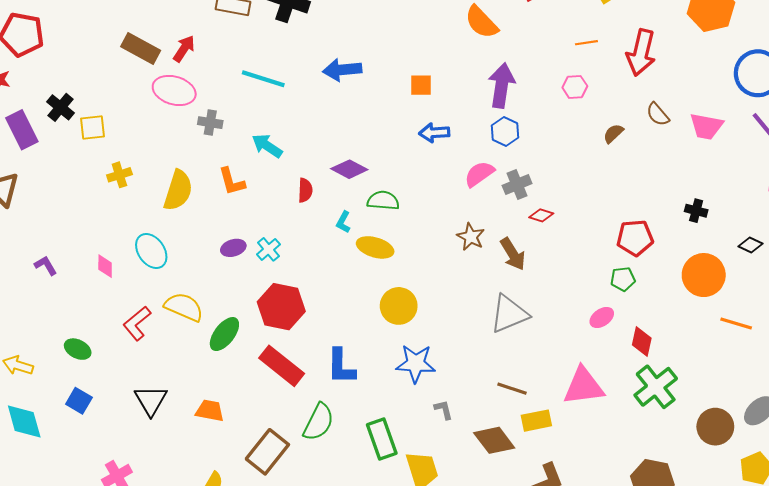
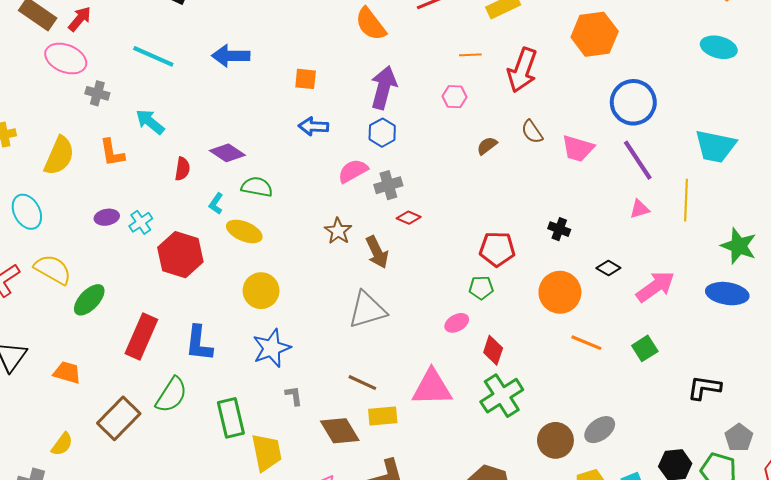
red hexagon: (281, 307) -> (180, 255), moved
blue star: (416, 363) -> (272, 348), turned -30
red rectangle: (282, 366) -> (141, 336), turned 69

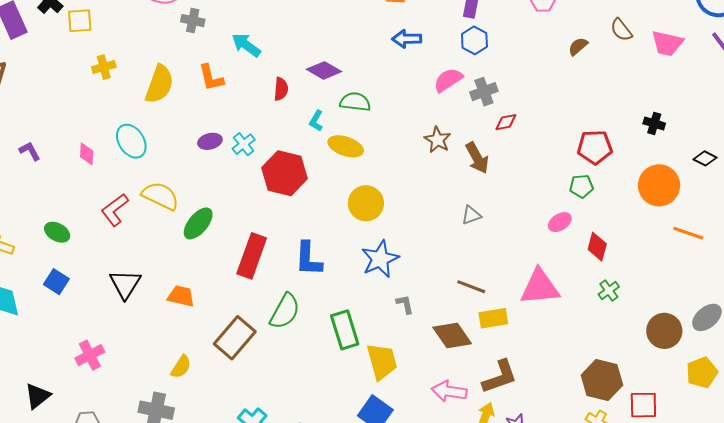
red diamond: (409, 218) -> (506, 122), turned -30
gray triangle: (367, 310) -> (471, 215), size x0.5
green cross: (502, 396) -> (609, 291), size x0.5

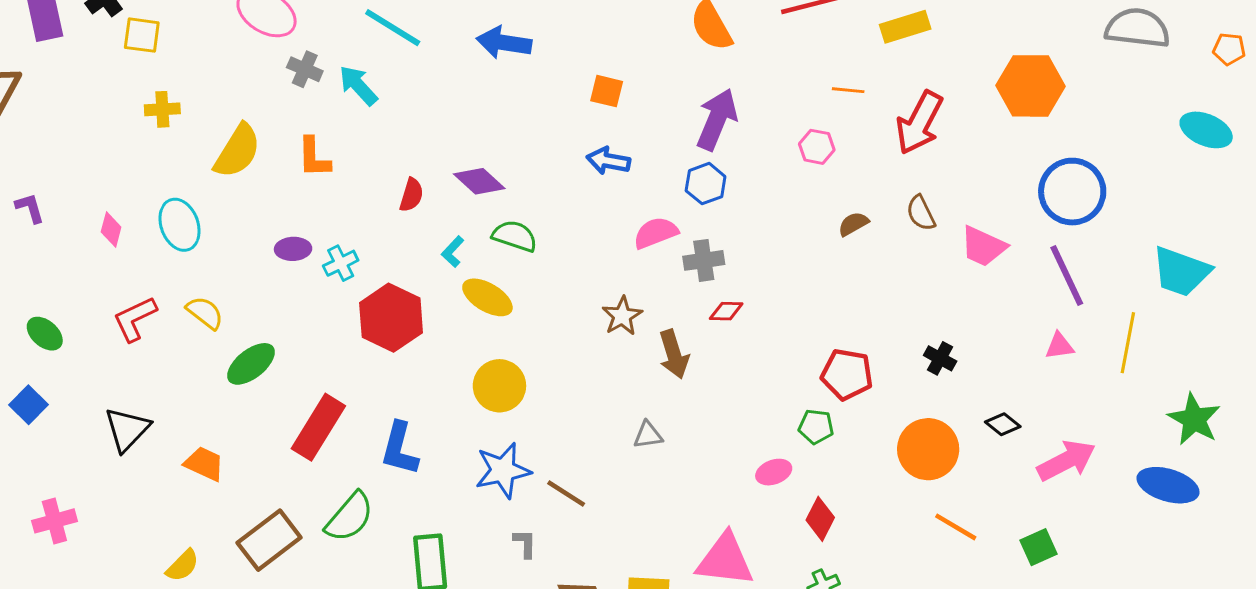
cyan arrow: (246, 45) -> (358, 85), moved
yellow semicircle: (160, 196) -> (205, 313), size x0.7
brown line: (471, 287) -> (566, 493), moved

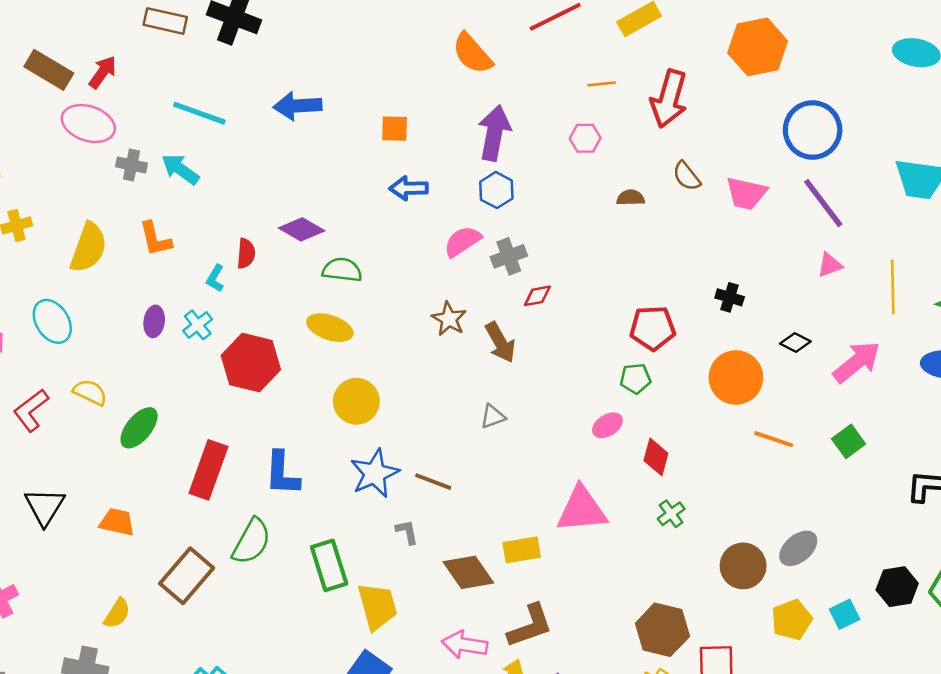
brown semicircle: (853, 224) -> (631, 198), turned 40
purple ellipse: (293, 249) -> (154, 321), turned -68
cyan L-shape: (453, 252) -> (215, 278), moved
yellow line: (1128, 343) -> (893, 287), moved

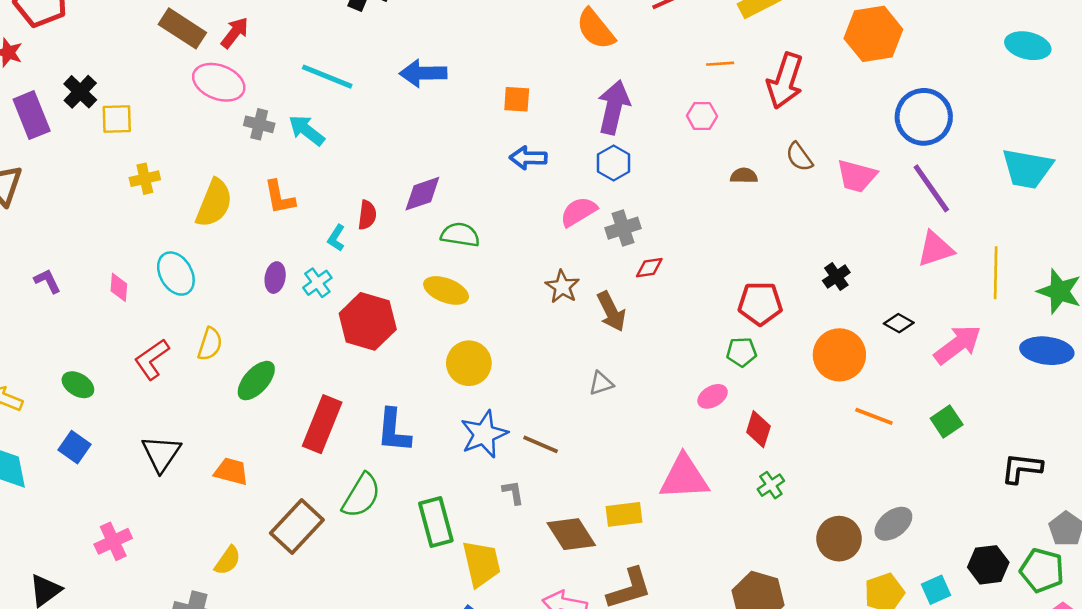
purple diamond: (302, 229) -> (422, 194), turned -51
pink triangle: (830, 265) -> (935, 249), size x1.5
black cross: (730, 297) -> (836, 277), turned 36
yellow semicircle: (90, 392) -> (210, 344), turned 80

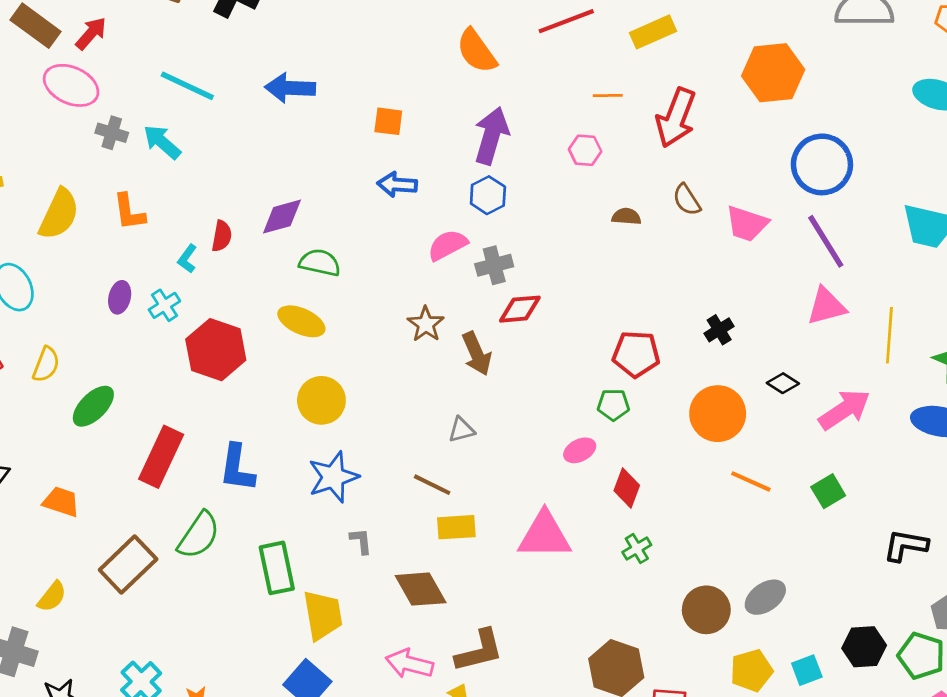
red diamond: (649, 268) -> (520, 309), size x1.4
brown line: (541, 444) -> (432, 485), moved
yellow rectangle: (624, 514) -> (456, 527), moved

